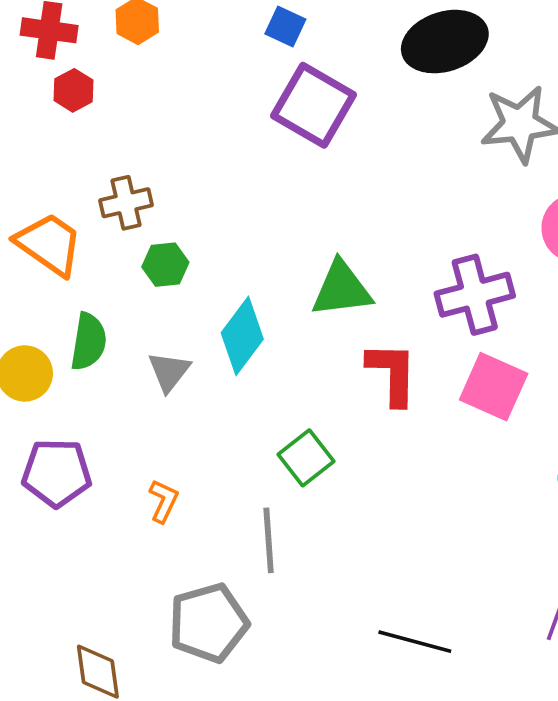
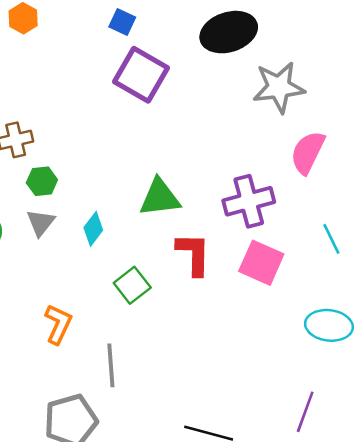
cyan diamond: (242, 336) -> (93, 229), size x0.7
gray triangle: (169, 372) -> (41, 223), moved
green square: (306, 458) -> (132, 285), moved
orange L-shape: (164, 501) -> (58, 324), moved, size x1.4

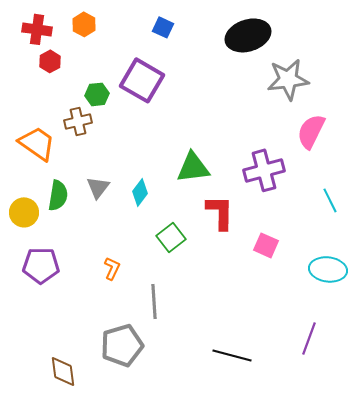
purple square: (141, 75) -> (142, 80), moved
green hexagon: (42, 181) -> (97, 94), moved
pink square: (261, 263) -> (266, 245), moved, size x0.7
orange L-shape: (58, 324) -> (112, 268), size x0.7

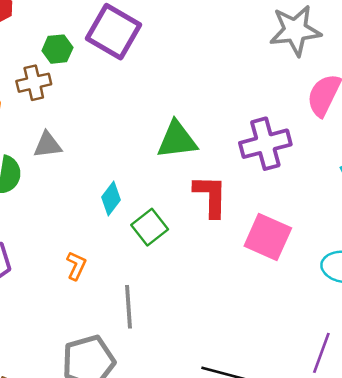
gray triangle: (98, 187) -> (48, 145), moved, turned 45
cyan diamond: (140, 192) -> (111, 198), moved
pink square: (266, 245) -> (268, 237), size x1.5

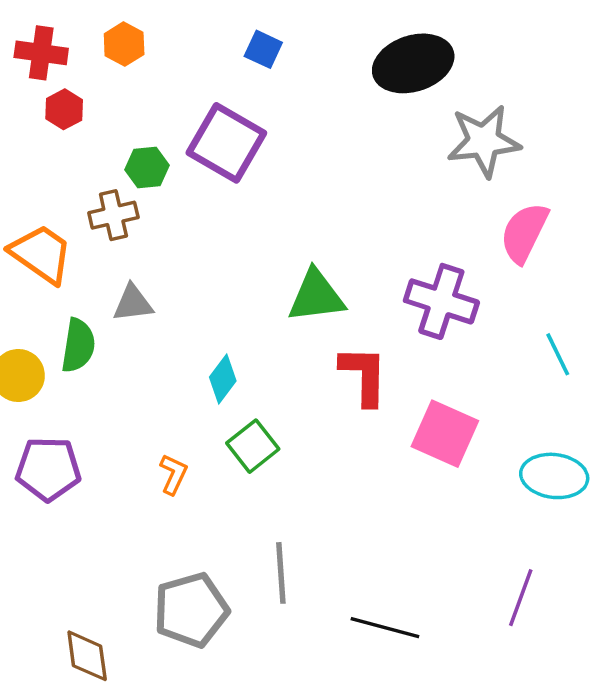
purple cross: (265, 144) -> (441, 301), turned 33
green square: (150, 227) -> (253, 446), moved
gray line: (128, 307) -> (281, 573), moved

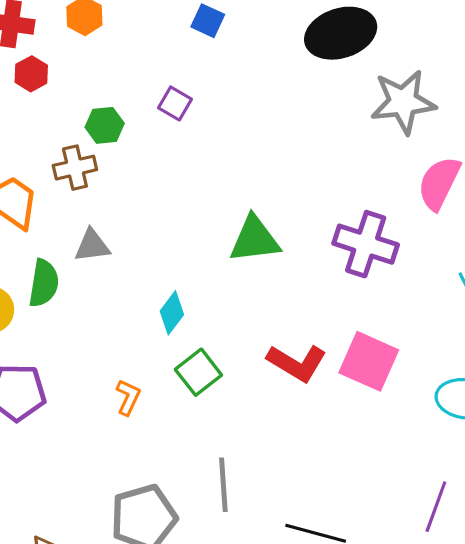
purple square: (226, 143) -> (175, 103), size x0.5
red L-shape: (364, 375) -> (297, 363), moved, turned 120

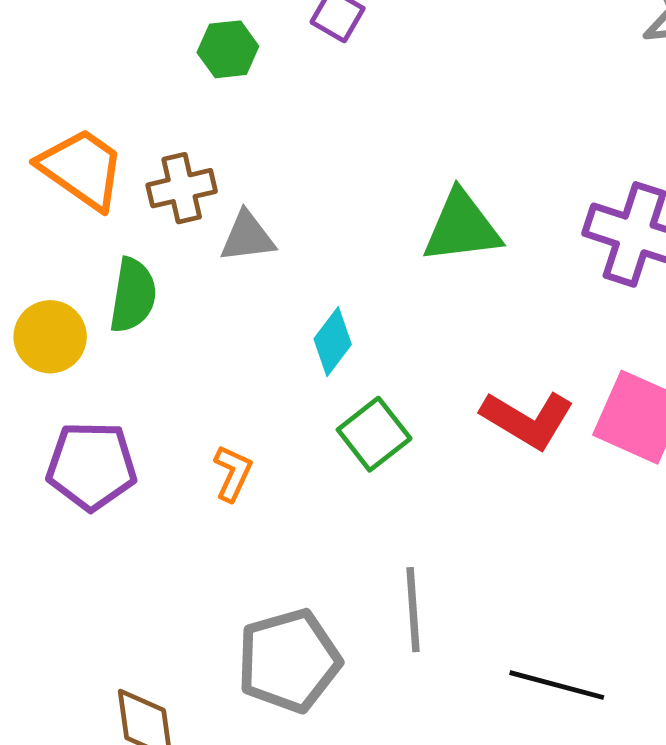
brown cross: (75, 168) -> (182, 188), moved
gray triangle: (92, 246) -> (247, 237), moved
orange L-shape: (128, 397) -> (233, 473), moved

